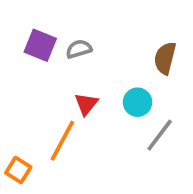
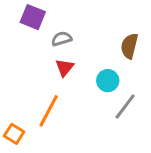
purple square: (40, 45) -> (33, 17), moved
red triangle: (86, 104) -> (64, 68), moved

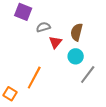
brown semicircle: (129, 46) -> (77, 32), moved
red triangle: (64, 68) -> (55, 42), moved

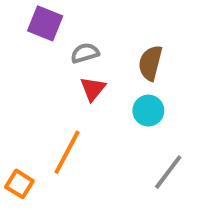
red triangle: (55, 42) -> (93, 89), moved
gray line: (88, 75) -> (168, 172), moved

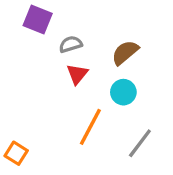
brown semicircle: (150, 63) -> (125, 53), turned 36
orange line: (67, 152) -> (90, 127), moved

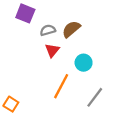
brown semicircle: (125, 53) -> (71, 29), moved

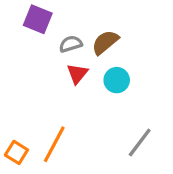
cyan circle: (84, 63) -> (117, 80), moved
orange line: (61, 86) -> (54, 144), moved

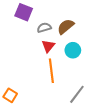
gray line: (140, 143) -> (77, 94), moved
orange line: (54, 144) -> (51, 71), moved, turned -35

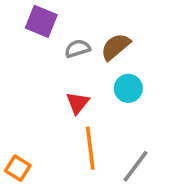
red triangle: (48, 46) -> (78, 103), moved
orange line: (51, 71) -> (90, 148), moved

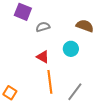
brown semicircle: (116, 47) -> (85, 26), moved, turned 60
red triangle: (78, 103) -> (43, 57), turned -40

